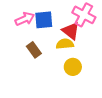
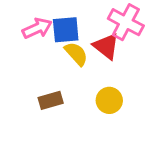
yellow semicircle: (65, 44) -> (76, 54), moved, turned 54
brown rectangle: (34, 50) -> (51, 100), moved, turned -70

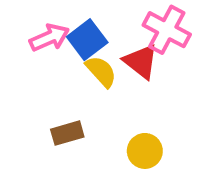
blue square: (66, 30) -> (87, 40), turned -32
yellow circle: (109, 100) -> (145, 151), moved

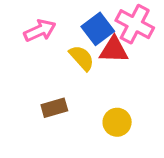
blue square: (87, 40) -> (98, 29), moved
red triangle: (141, 61) -> (114, 50), turned -36

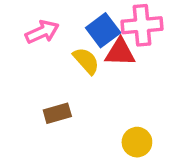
pink cross: (135, 24) -> (142, 25), turned -33
yellow circle: (117, 122) -> (137, 142), moved

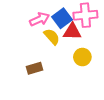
pink arrow: (42, 32) -> (40, 19), moved
yellow circle: (137, 142) -> (82, 57), moved

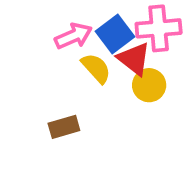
red triangle: (72, 32) -> (134, 59), turned 36
yellow circle: (82, 57) -> (149, 85), moved

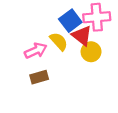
pink arrow: (73, 36) -> (36, 51), moved

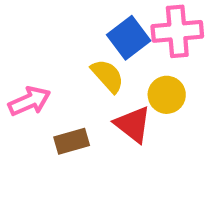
red triangle: (82, 36) -> (133, 124), moved
pink arrow: (36, 51) -> (29, 101), moved

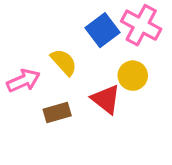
pink cross: (177, 31) -> (141, 25), turned 33
yellow semicircle: (108, 76) -> (64, 62), moved

